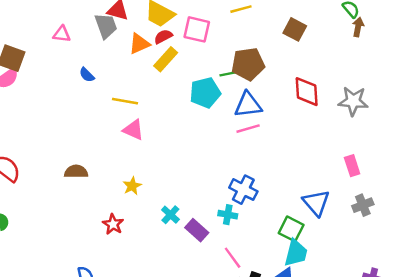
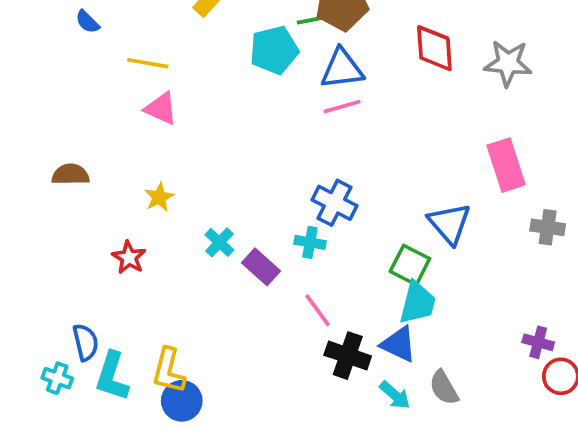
pink rectangle: (352, 166) -> (506, 165), size x1.5
gray cross: (363, 205) -> (548, 227), moved, turned 30

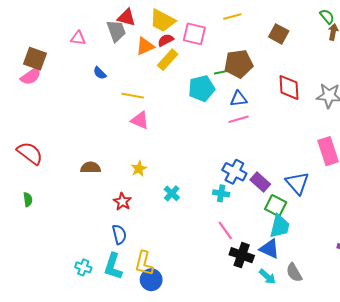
blue triangle: (342, 69) -> (239, 99), size x0.7
brown semicircle: (70, 174) -> (90, 168), moved
purple rectangle: (261, 267) -> (260, 182), moved
blue semicircle: (86, 342) -> (119, 234), moved

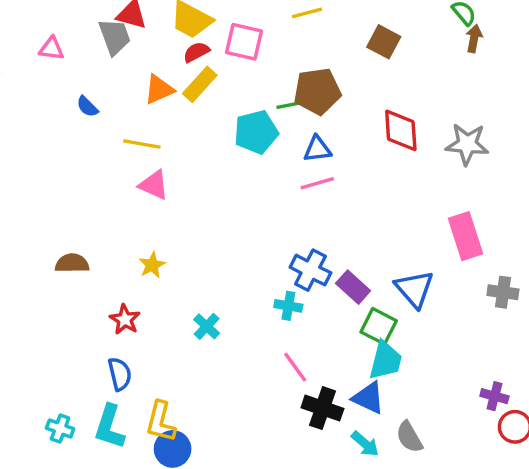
orange triangle: (145, 46) -> (159, 90), moved
cyan cross: (172, 193) -> (207, 326), moved

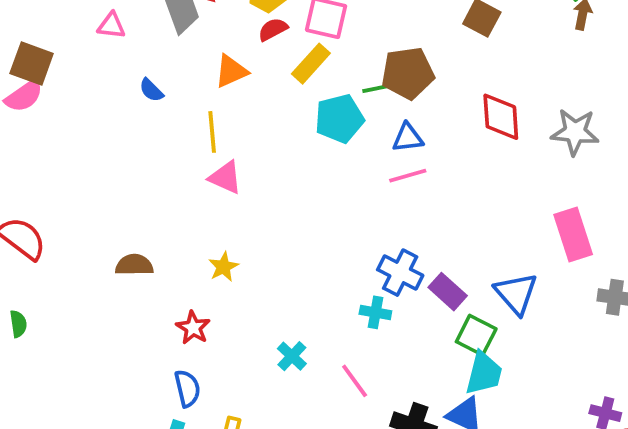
yellow rectangle: (200, 84) -> (311, 64), moved
yellow line: (142, 144) -> (212, 132), turned 75
cyan cross: (207, 326) -> (292, 356), moved
pink line: (295, 367) -> (355, 381), moved

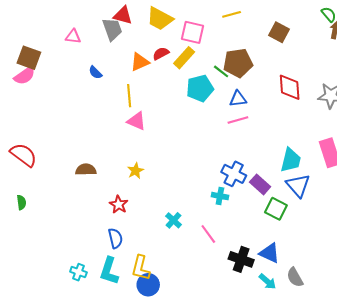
red semicircle: (273, 29) -> (161, 53), moved
green line: (377, 88) -> (221, 71), turned 49
cyan trapezoid: (484, 373) -> (291, 160), moved

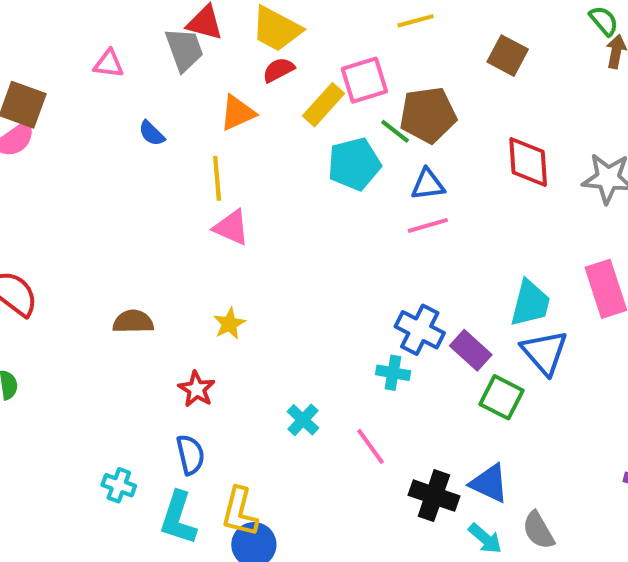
pink square: (193, 32) -> (364, 80), moved, turned -30
red semicircle: (161, 53) -> (278, 70), moved
cyan cross: (78, 272) -> (119, 485), moved

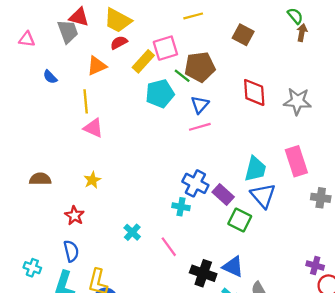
blue triangle: (428, 184) -> (200, 105), turned -42

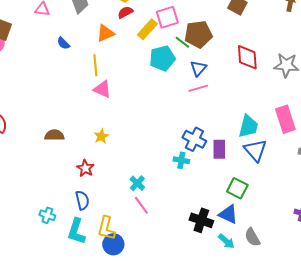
purple rectangle: (223, 195) -> (219, 149), turned 48
green square: (240, 220) -> (237, 188), moved
pink line: (169, 247) -> (141, 205), moved

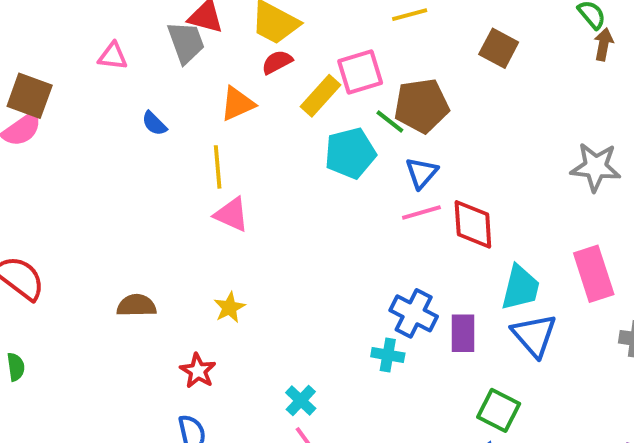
red diamond: (247, 57) -> (473, 224), moved

